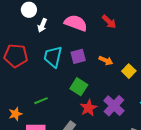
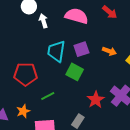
white arrow: (42, 25) -> (43, 21), turned 144
red pentagon: (16, 56) -> (26, 74), moved
green square: (79, 87) -> (75, 72), moved

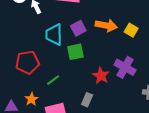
orange arrow: (109, 51) -> (106, 25), size x1.5
green square: (75, 72) -> (75, 52), turned -30

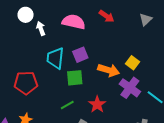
orange arrow: (106, 25) -> (109, 70), moved
purple cross: (125, 67) -> (130, 88), moved
green line: (53, 80) -> (67, 105), moved

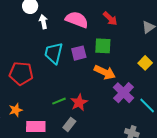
yellow square: (132, 63) -> (145, 63), moved
green square: (75, 78) -> (103, 46), moved
red star: (97, 104) -> (79, 102), moved

